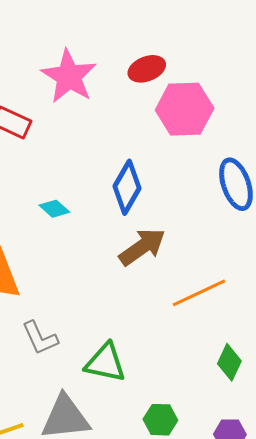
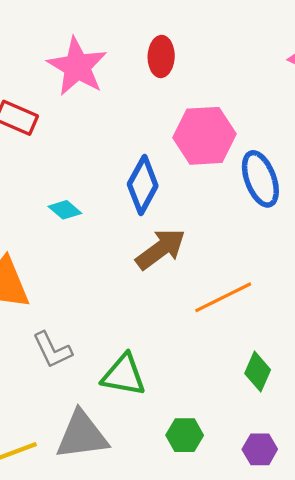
red ellipse: (147, 69) -> (161, 57), turned -66
pink hexagon: (185, 109) -> (205, 136), moved

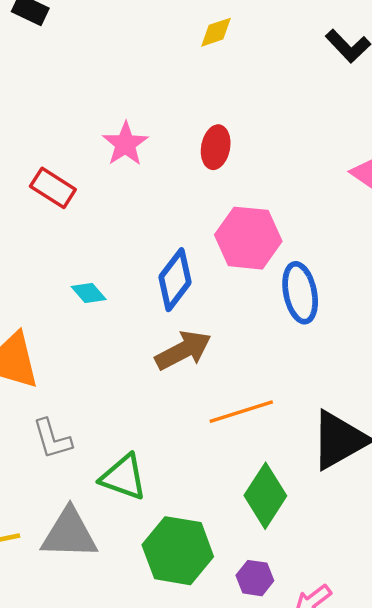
pink star: (77, 67) -> (125, 144), size x0.7
green diamond: (258, 372) -> (265, 496), size x1.5
green hexagon: (185, 435) -> (178, 551), size x1.8

